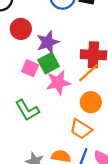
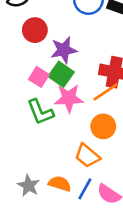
green square: (49, 63) -> (61, 74), turned -35
green L-shape: (27, 110) -> (40, 112), moved

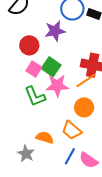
red circle: (35, 30) -> (29, 45), moved
purple star: (64, 50) -> (55, 31), moved
orange semicircle: (60, 184) -> (45, 138), moved

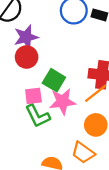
purple star: (55, 31) -> (26, 37), moved
pink square: (34, 69) -> (33, 96), moved, turned -35

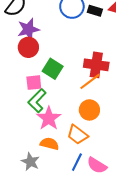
pink star: (63, 102) -> (49, 118), moved, turned -30
green L-shape: (37, 116) -> (37, 101), turned 70

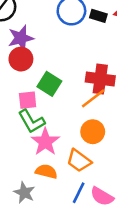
green L-shape: (37, 101) -> (31, 121), turned -75

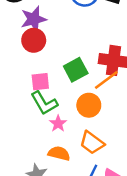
green square: (49, 84) -> (76, 70), moved, turned 30
orange circle: (93, 132) -> (89, 105), moved
pink star: (45, 142) -> (58, 124), size x0.6

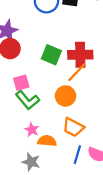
green square: (76, 70) -> (51, 55), moved, turned -30
pink star: (58, 124) -> (32, 130), moved

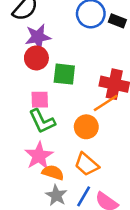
green square: (51, 55) -> (64, 74), moved, turned -30
pink star: (32, 130) -> (39, 156), size x1.6
gray star: (31, 162) -> (56, 195), moved

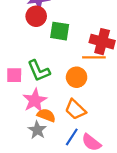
pink square: (40, 100) -> (14, 75), moved
orange line: (106, 103) -> (94, 57), turned 30
gray star: (56, 195) -> (37, 130), moved

